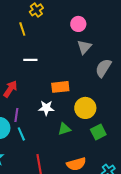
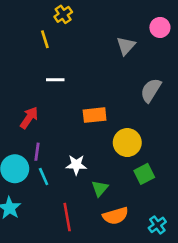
pink circle: (78, 24) -> (160, 27), moved
gray triangle: (84, 47) -> (126, 46), moved
white star: (46, 108) -> (76, 165), moved
green triangle: (64, 129) -> (100, 188), moved, turned -32

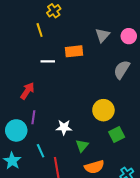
pink circle: (160, 27) -> (129, 36), moved
orange rectangle: (95, 115) -> (74, 51), moved
cyan line: (44, 177) -> (41, 151), moved

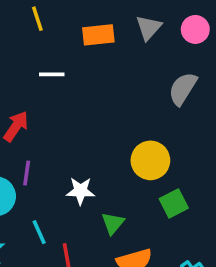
orange rectangle: (74, 51) -> (98, 35), moved

